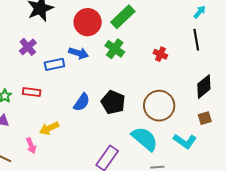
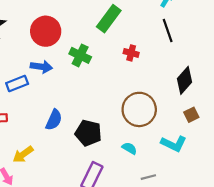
green rectangle: (123, 17) -> (109, 19), moved
black pentagon: (113, 102) -> (88, 133), moved
cyan semicircle: (145, 139) -> (129, 148), size x0.5

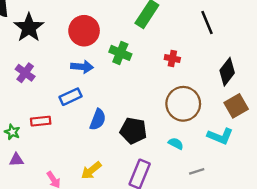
red cross: (131, 53) -> (172, 58), moved
blue rectangle: (17, 83) -> (71, 97), moved
brown square: (191, 115) -> (236, 106), size x1.5
yellow arrow: (23, 154) -> (91, 171), moved

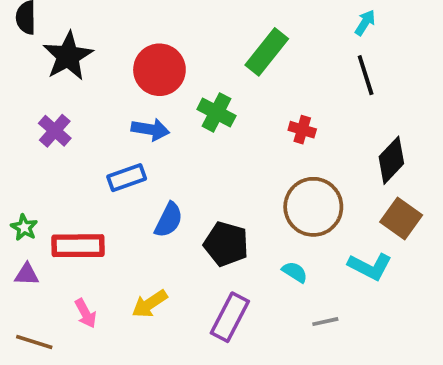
brown square: (236, 106) -> (401, 219), turned -30
red rectangle: (41, 121) -> (78, 246), moved, size x1.5

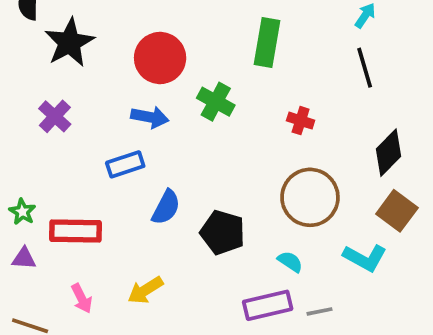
green rectangle: (267, 52) -> (267, 43), turned -30
purple rectangle: (230, 317) -> (268, 305), moved, turned 48

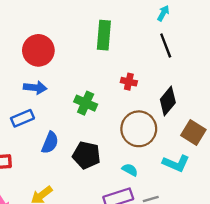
green cross: (216, 102) -> (86, 103), moved
black diamond: (388, 153) -> (168, 101), moved

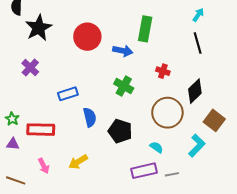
blue arrow: (35, 88) -> (123, 51), moved
blue semicircle: (50, 143) -> (90, 117), turned -42
cyan L-shape: (176, 163) -> (197, 146), turned -75

